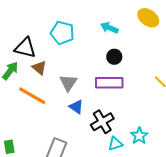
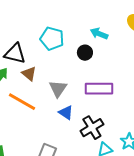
black circle: (114, 57) -> (85, 53), moved

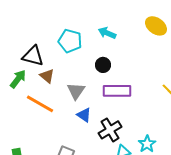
cyan arrow: (99, 34) -> (107, 33), moved
black circle: (85, 53) -> (103, 65), moved

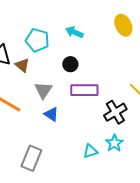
yellow ellipse: (156, 26) -> (123, 25), turned 30
brown triangle: (47, 76) -> (22, 65), moved
black cross: (110, 130) -> (115, 112), moved

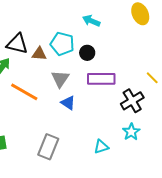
cyan pentagon: (37, 40) -> (62, 44), moved
brown triangle: (22, 65) -> (39, 54), turned -35
cyan triangle: (90, 151) -> (101, 147), moved

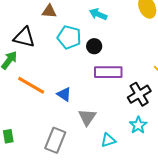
brown triangle: (39, 54) -> (49, 11), moved
gray triangle: (60, 79) -> (87, 117), moved
blue triangle: (68, 103) -> (64, 94), moved

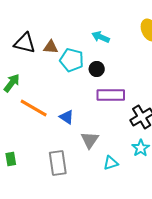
brown triangle: (49, 11) -> (51, 47), moved
black triangle: (24, 37) -> (25, 43), moved
gray rectangle: (55, 140) -> (58, 163), turned -30

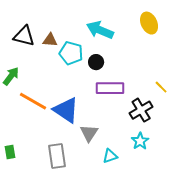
cyan arrow: (101, 37) -> (100, 30), size x1.5
blue triangle: (67, 117) -> (66, 110), size x1.8

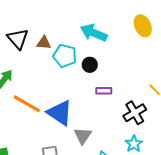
black triangle: (24, 36) -> (18, 39), turned 35
purple rectangle: (110, 88) -> (104, 91), size x0.6

